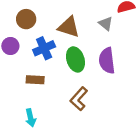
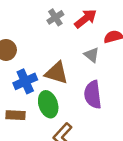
brown triangle: (69, 27) -> (57, 73), moved
green ellipse: (75, 59) -> (48, 104), moved

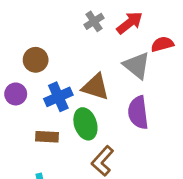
gray triangle: (92, 55) -> (137, 66), size x1.5

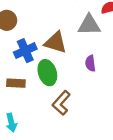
gray triangle: (137, 66) -> (89, 25), turned -40
purple semicircle: (138, 112) -> (90, 63), size x0.6

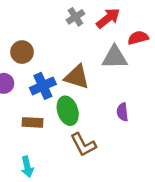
purple semicircle: (90, 63) -> (122, 112), moved
brown L-shape: (61, 103) -> (83, 145), turned -70

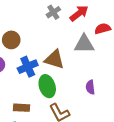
brown rectangle: (32, 122) -> (21, 108), moved

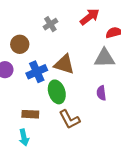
gray cross: (53, 12) -> (50, 24), moved
gray triangle: (84, 44) -> (104, 58), moved

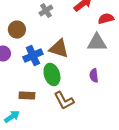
cyan arrow: (24, 137) -> (12, 117), moved, turned -112

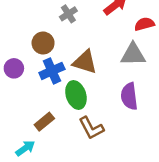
brown circle: (17, 30) -> (43, 43), moved
purple semicircle: (94, 76) -> (129, 96), size x1.5
brown rectangle: (27, 96) -> (44, 122), turned -42

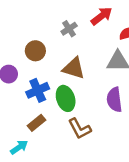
gray cross: (68, 14) -> (69, 29), moved
blue cross: (52, 71) -> (38, 90), moved

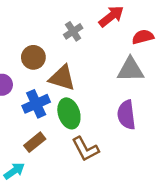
brown triangle: (74, 68) -> (62, 78), moved

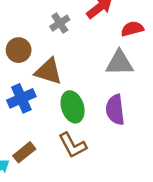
green ellipse: (69, 113) -> (73, 107), moved
brown rectangle: (35, 142) -> (24, 152), moved

